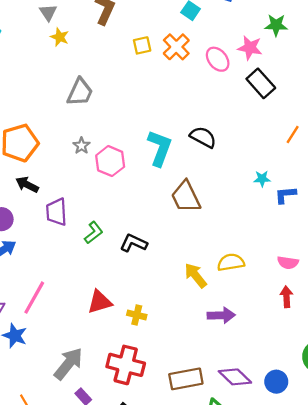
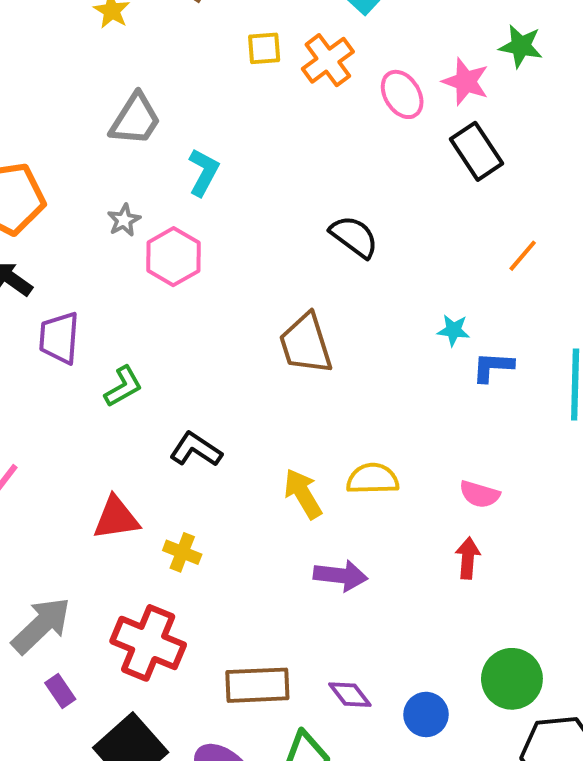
cyan L-shape: (160, 148) -> (204, 172), moved, size x0.7
black L-shape: (134, 243) -> (196, 450), moved
purple diamond: (235, 377) -> (350, 695), size x0.7

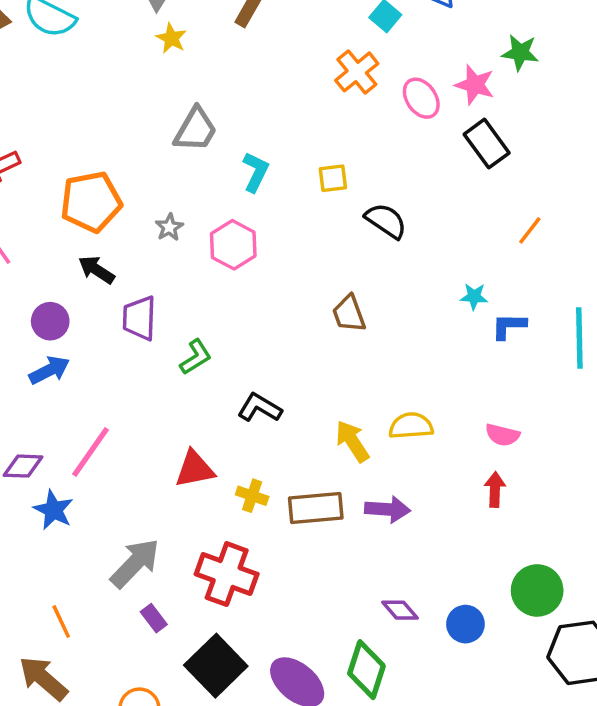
yellow square: (264, 48) -> (333, 178), moved
gray star: (124, 220) -> (169, 227), moved
brown trapezoid: (306, 344) -> (349, 314), size x0.7
brown rectangle: (257, 685) -> (316, 508), moved

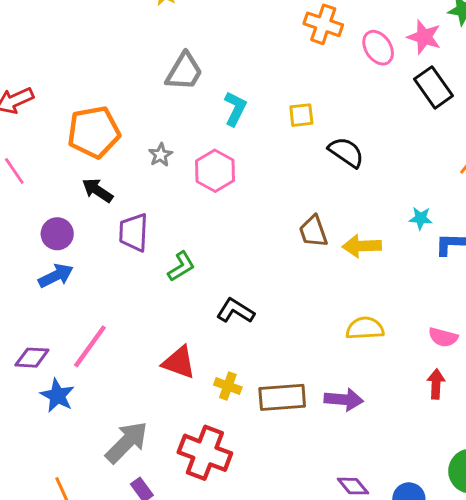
orange cross: (357, 72) -> (323, 24), turned -33
yellow arrow: (352, 441) -> (362, 246), moved, turned -60
red triangle: (195, 469) -> (179, 362), turned 30

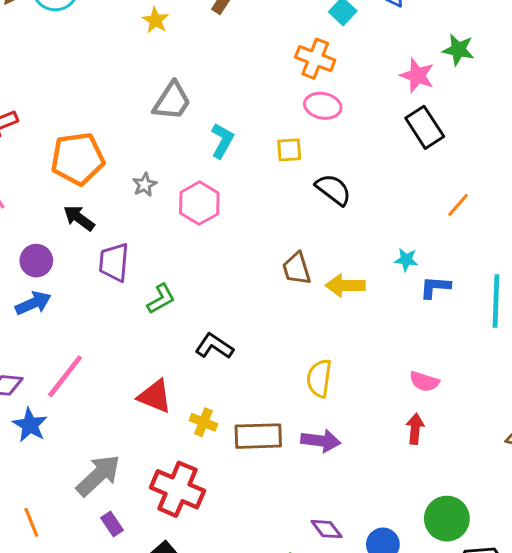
pink ellipse: (378, 48) -> (323, 106), moved, turned -48
yellow semicircle: (365, 328) -> (319, 378), moved, turned -81

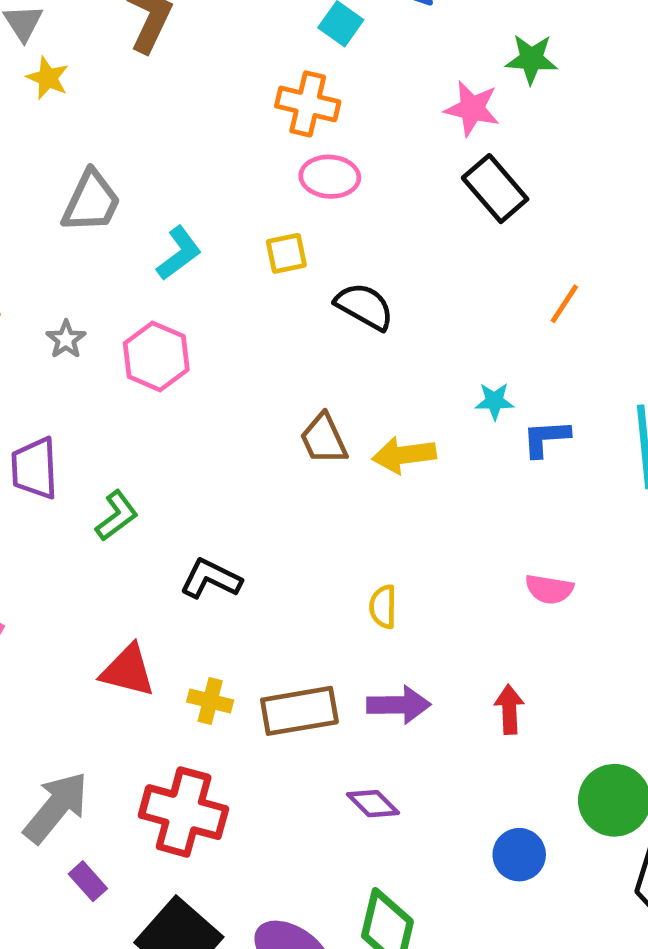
cyan L-shape: (222, 141) -> (179, 253), turned 32
yellow semicircle: (319, 378) -> (383, 607), size x0.7
red arrow: (415, 429) -> (509, 709), moved
purple diamond: (327, 529) -> (373, 804), moved

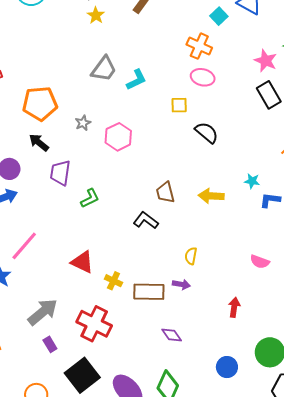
cyan L-shape: (179, 253) -> (136, 80), moved
brown trapezoid: (324, 439) -> (165, 192), moved
black L-shape: (211, 579) -> (146, 220), moved
purple arrow: (399, 705) -> (181, 284), moved, size x0.7

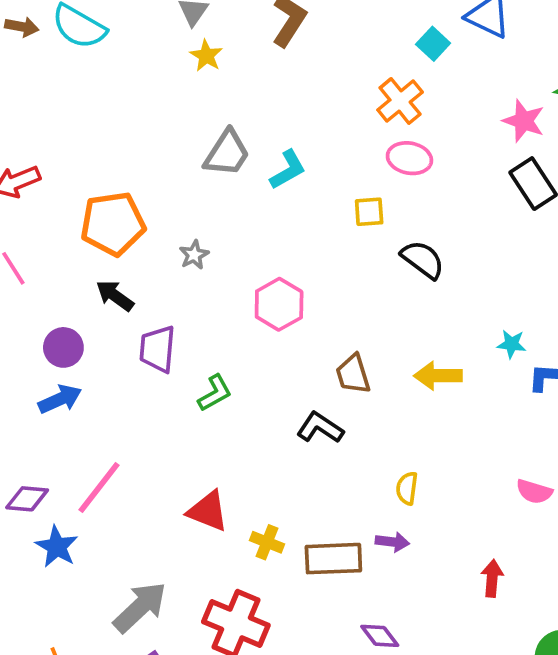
orange cross: (199, 46) -> (400, 101), turned 30
pink hexagon: (118, 137) -> (279, 304), moved

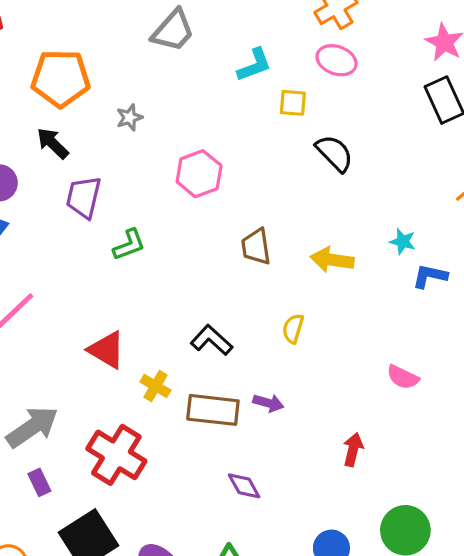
cyan L-shape: (288, 170) -> (254, 65), moved
black L-shape: (320, 428) -> (212, 340), moved
yellow semicircle: (407, 488) -> (293, 329), moved

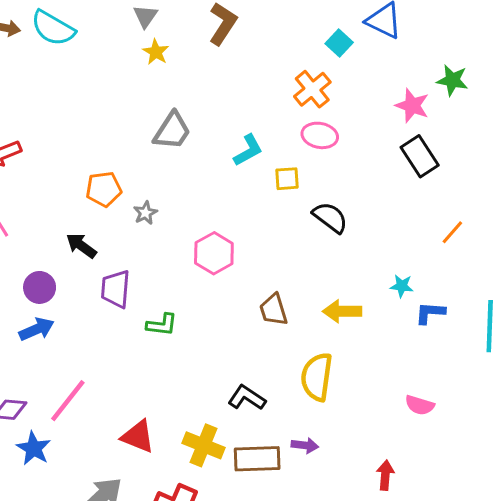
orange pentagon: (61, 78) -> (104, 189), moved, size x0.7
green L-shape: (129, 245) -> (162, 325), turned 36
yellow semicircle: (293, 329) -> (317, 377), size x1.8
red triangle: (107, 350) -> (138, 436), moved
yellow cross: (155, 386) -> (204, 445), size x1.5

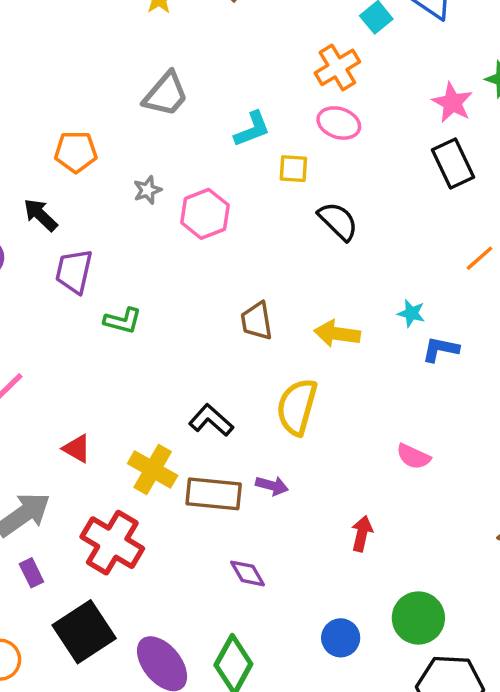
gray star: (145, 213) -> (147, 190), moved
pink hexagon: (214, 253) -> (205, 214), moved
red triangle: (138, 436) -> (77, 449), size x0.7

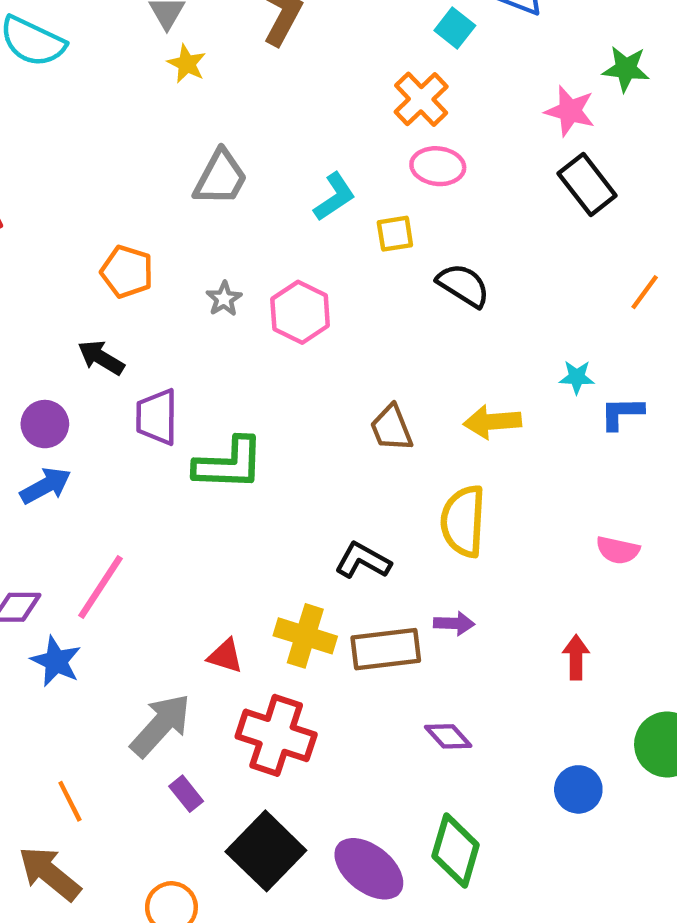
orange pentagon: (76, 152) -> (127, 272), turned 30
green L-shape: (123, 321) -> (229, 464), size x1.6
red triangle: (77, 449) -> (225, 656), moved

